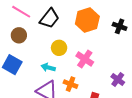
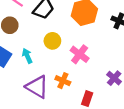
cyan arrow: (48, 67) -> (27, 56), moved, turned 48

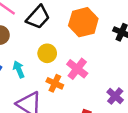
orange cross: (63, 81) -> (55, 83), moved

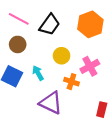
pink cross: (77, 69) -> (90, 66), turned 30

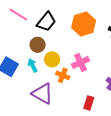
brown circle: (18, 44) -> (38, 45), moved
yellow circle: (62, 56) -> (52, 59), moved

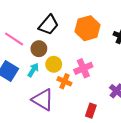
pink line: (18, 15) -> (14, 39), moved
cyan arrow: (33, 65) -> (33, 70), turned 56

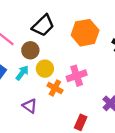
purple triangle: (43, 100) -> (30, 106), size x0.6

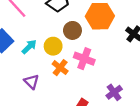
brown circle: (30, 50) -> (72, 30), moved
pink cross: (77, 76) -> (84, 59), turned 30

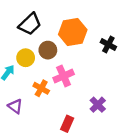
yellow circle: (53, 46) -> (26, 58), moved
pink cross: (84, 59) -> (64, 76), turned -36

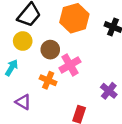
brown circle: (48, 50) -> (50, 50), moved
yellow circle: (26, 58) -> (23, 41), moved

